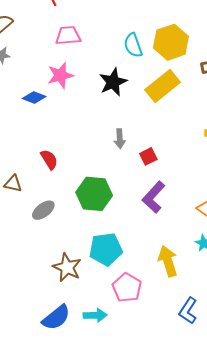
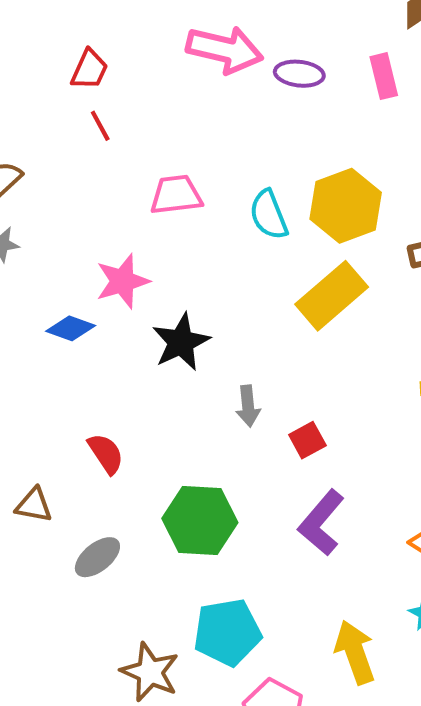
pink trapezoid: (68, 36) -> (176, 195), moved
black star: (113, 82) -> (181, 342), moved

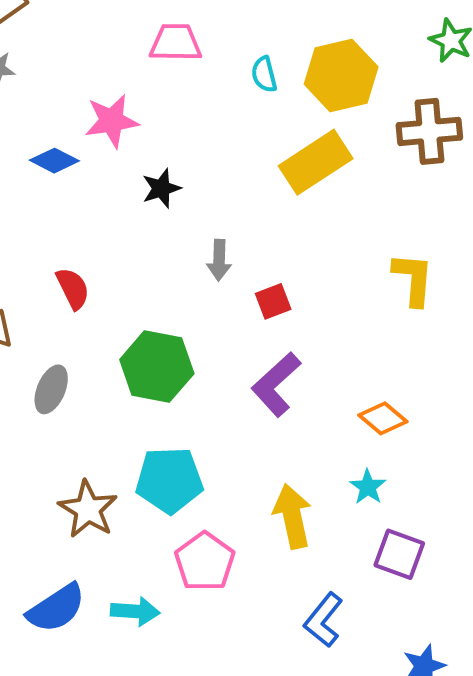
cyan semicircle: (269, 215) -> (264, 74), size x0.7
black star: (181, 342) -> (161, 188), size x0.7
gray ellipse: (97, 557) -> (51, 389), turned -36

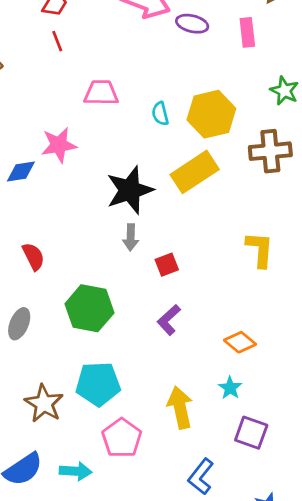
blue diamond: (54, 161) -> (21, 171), turned -36
black star: (161, 188) -> (130, 190), moved, size x1.8
purple L-shape: (276, 384) -> (169, 320), size x0.7

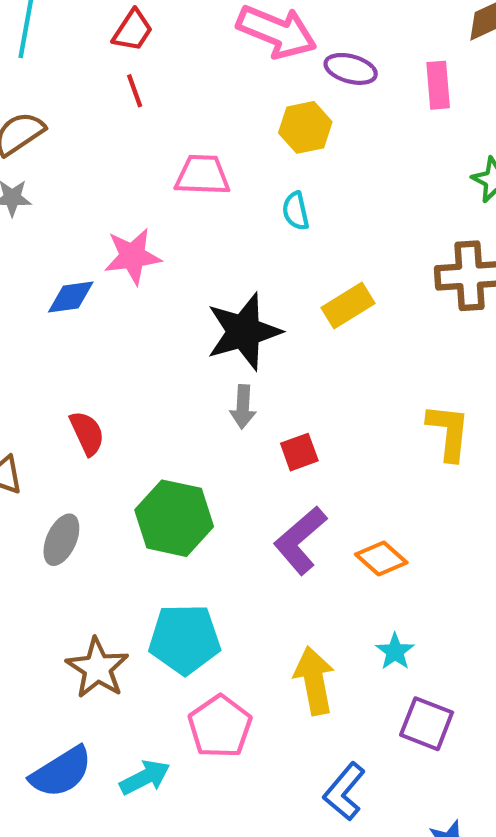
yellow hexagon: (211, 114) -> (305, 127), moved, size x0.7
yellow rectangle: (195, 172) -> (348, 305), size x0.7
purple L-shape: (169, 320) -> (300, 540), size x1.4
orange diamond: (240, 342) -> (381, 558), moved
cyan arrow: (76, 471) -> (145, 777), turned -32

